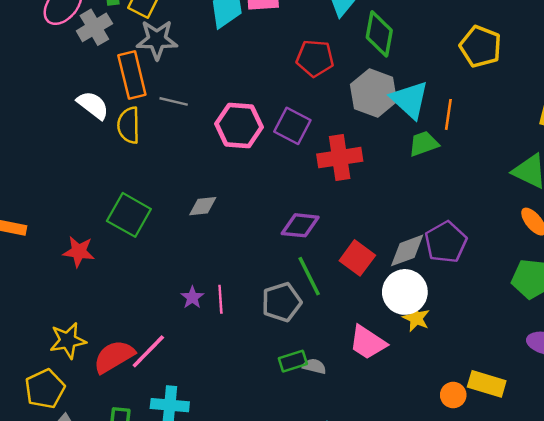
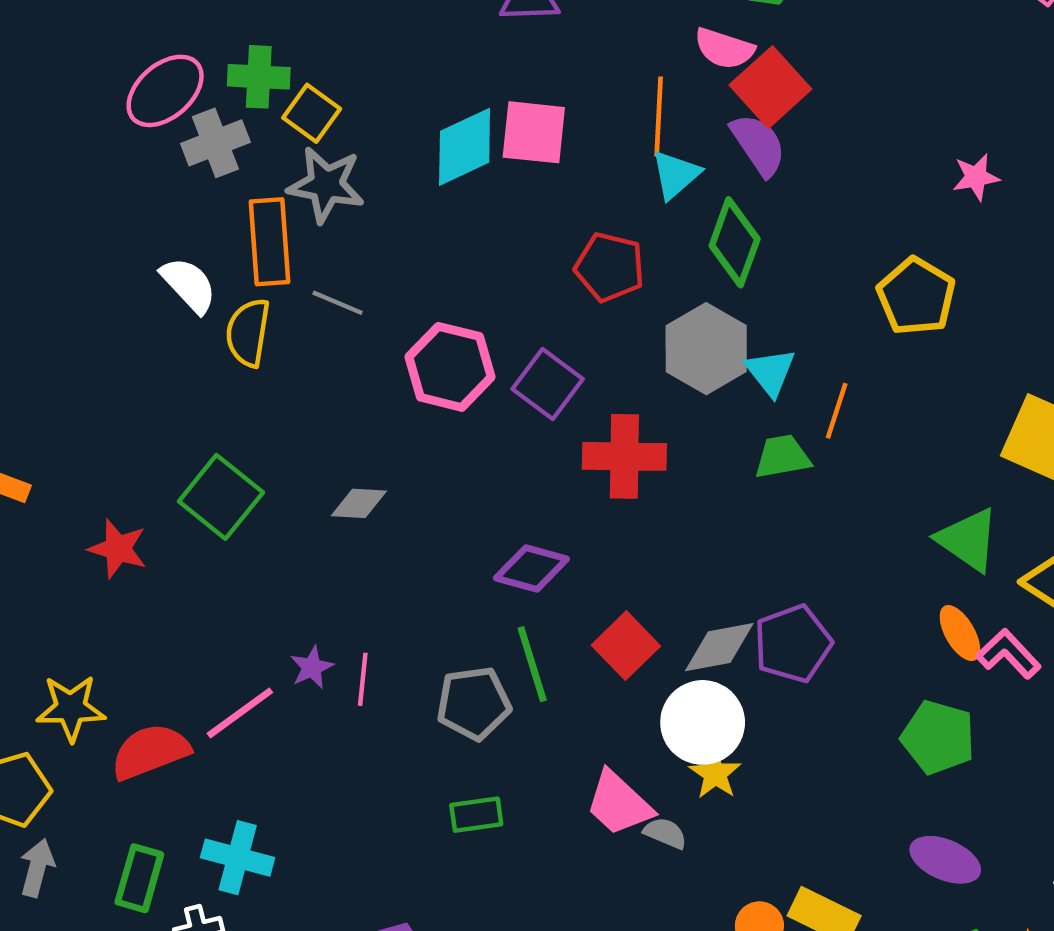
cyan triangle: (410, 100) -> (770, 372), size x0.7
pink line: (148, 351) -> (240, 713), moved
gray semicircle: (314, 366) -> (665, 833), moved

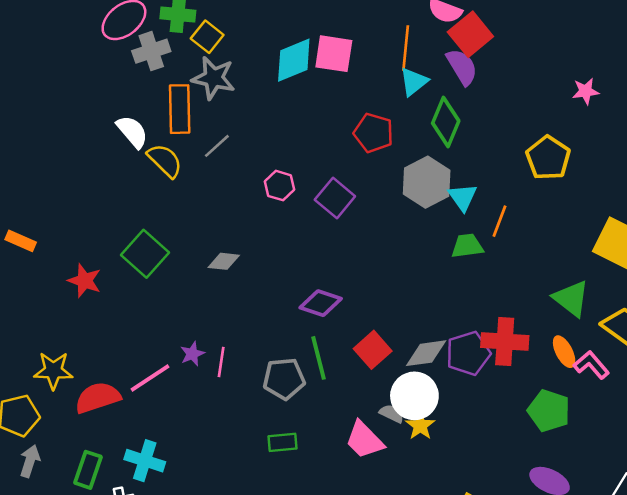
gray line: (338, 303) -> (217, 146), turned -68
yellow semicircle: (248, 333) -> (165, 161), turned 123
pink hexagon: (450, 367) -> (280, 186), size x0.6
red cross: (624, 456) -> (505, 342), moved
gray semicircle: (665, 833) -> (392, 414), moved

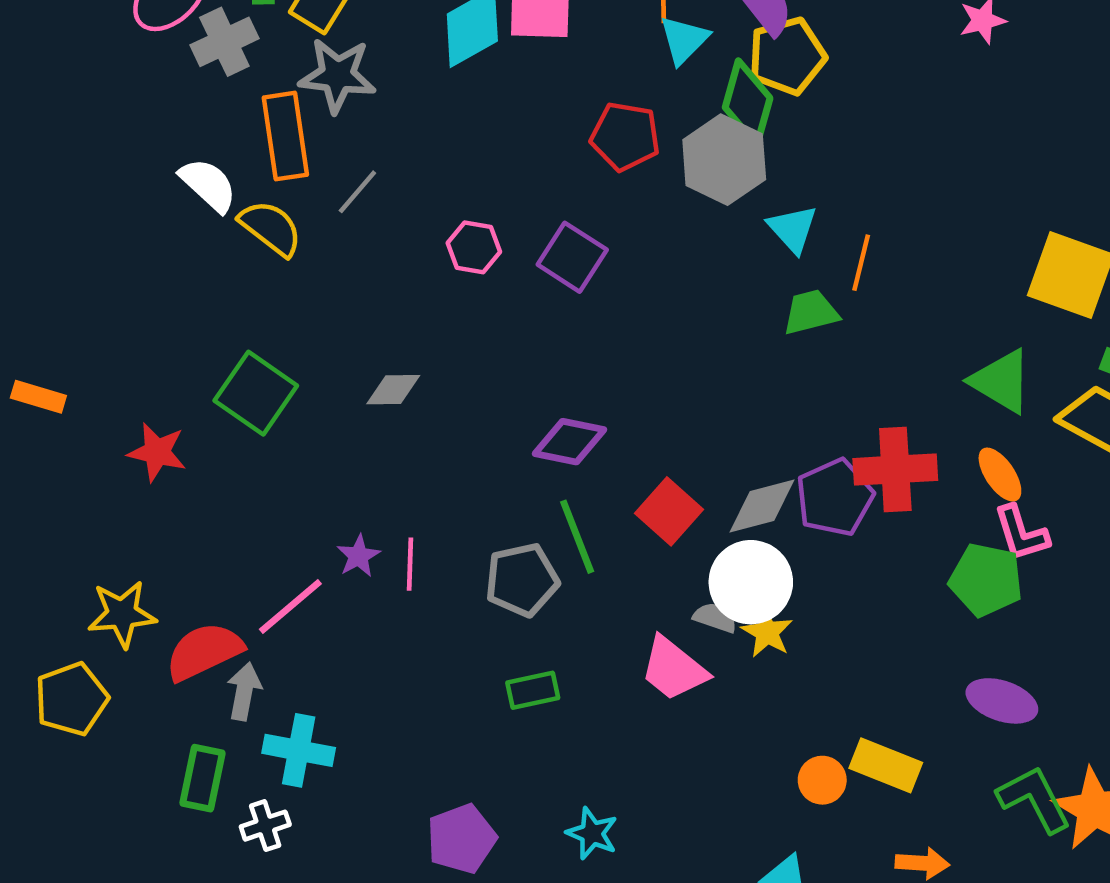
yellow pentagon: (548, 158) -> (787, 56), moved, turned 30
gray hexagon: (427, 182) -> (724, 160), moved
pink L-shape: (591, 365) -> (1021, 533), moved, turned -150
gray arrow: (30, 461) -> (244, 691), moved

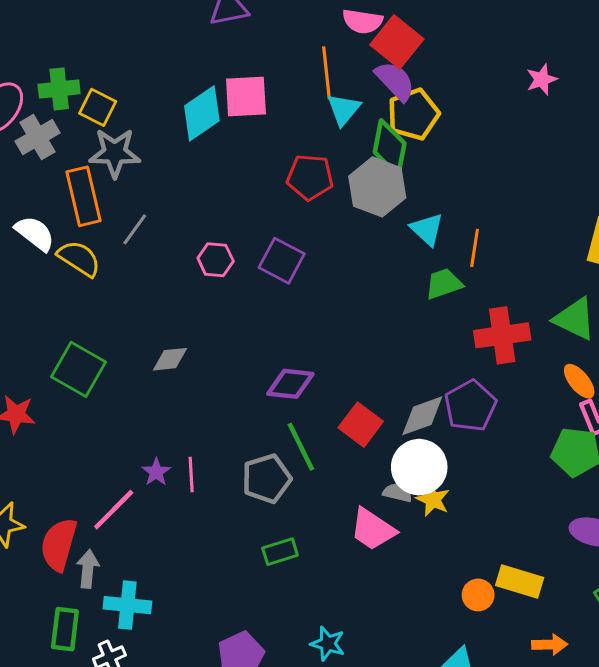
red cross: (895, 469) -> (502, 335), moved
red semicircle: (204, 651) -> (59, 545), turned -44

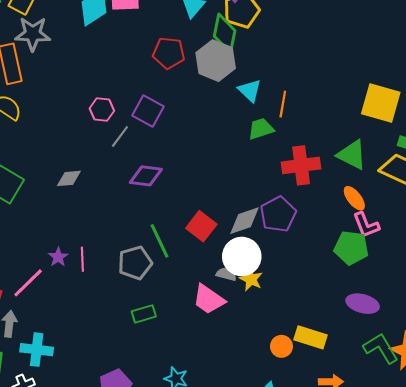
gray line: (135, 229) -> (120, 136), moved
purple diamond: (290, 384) -> (146, 176), moved

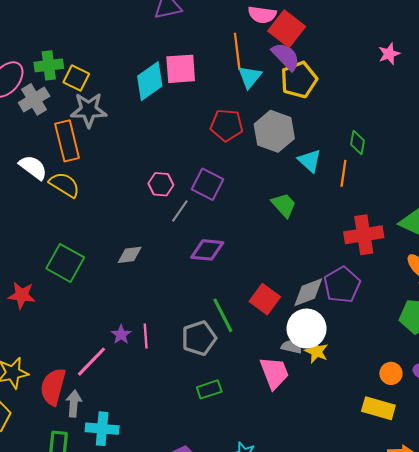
green diamond: (225, 33) -> (358, 142), moved, size x0.6
green trapezoid: (261, 129) -> (284, 205), moved, turned 68
pink trapezoid: (209, 299) -> (274, 373), turned -144
orange circle: (281, 346) -> (391, 373), moved

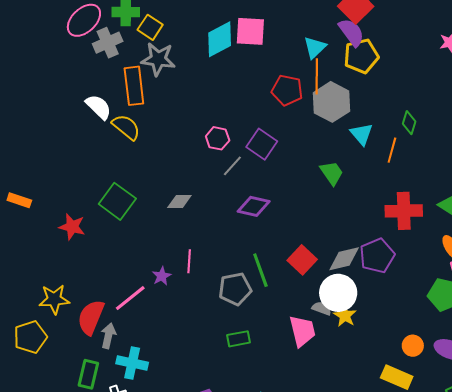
orange line: (237, 51) -> (317, 76), moved
pink line: (146, 336) -> (189, 261), moved

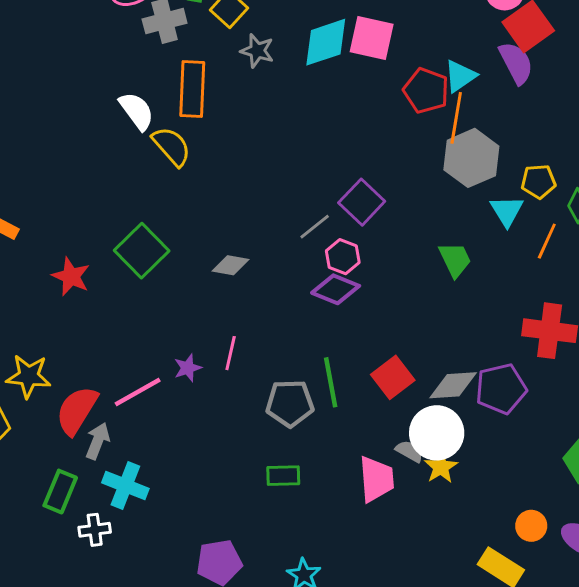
yellow pentagon: (361, 56) -> (539, 181), moved, size x0.7
gray star: (158, 59) -> (257, 51), moved, size x0.7
red pentagon: (287, 90) -> (426, 91), moved
pink hexagon: (218, 138) -> (343, 257), moved

